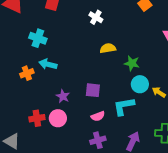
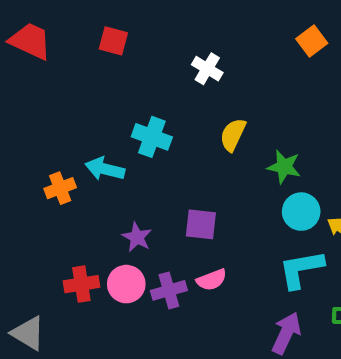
cyan cross: (38, 38) -> (152, 137), moved
yellow semicircle: (108, 48) -> (233, 135), turned -56
cyan L-shape: (124, 106) -> (301, 269), moved
purple cross: (98, 140) -> (169, 290), moved

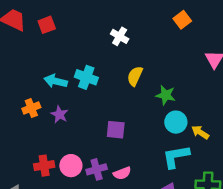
red square: (113, 41) -> (47, 25), moved, turned -36
cyan arrow: (105, 169) -> (56, 81), moved
purple star: (137, 237) -> (59, 114), moved
pink semicircle: (212, 280) -> (122, 173), moved

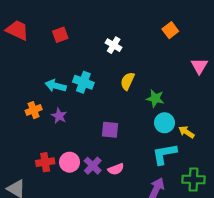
red square: (47, 25) -> (60, 35), moved
purple cross: (97, 169) -> (93, 166), turned -30

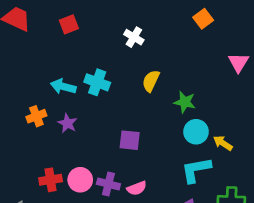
purple cross: (93, 166) -> (108, 184), turned -30

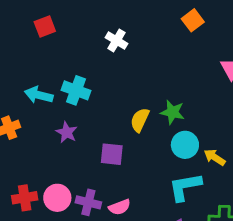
yellow semicircle: (151, 81) -> (140, 120), moved
purple star: (67, 123) -> (67, 132), moved

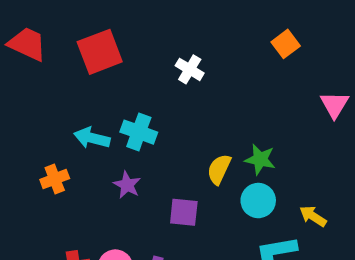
red square: (45, 26) -> (100, 52), size x1.6
cyan circle: (185, 145) -> (258, 201), moved

